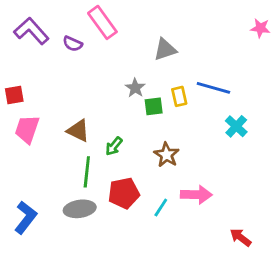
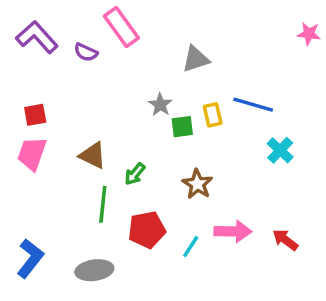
red square: (14, 95) -> (35, 115), moved
gray ellipse: (80, 209) -> (94, 270), moved
red arrow: (240, 237) -> (285, 240), moved

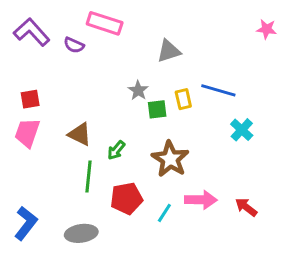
pink rectangle: (121, 27) -> (105, 23), turned -36
brown star: (197, 184) -> (170, 159), size x1.4

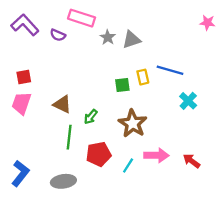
gray star: (138, 90) -> (108, 37), moved

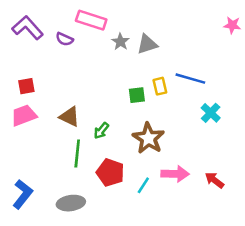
pink trapezoid: (21, 103) -> (24, 115), turned 50
red pentagon: (99, 154) -> (110, 173), turned 30

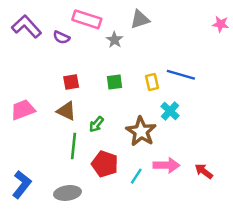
gray triangle: (147, 44) -> (140, 19), moved
red square: (26, 86) -> (71, 82), moved
green square: (137, 95) -> (115, 82), moved
cyan cross: (211, 113) -> (170, 111), moved

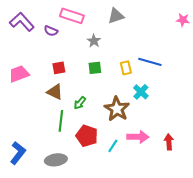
gray star: (115, 40) -> (94, 41), moved
pink trapezoid: (23, 110) -> (19, 74), moved
red arrow: (204, 171) -> (169, 142), turned 49

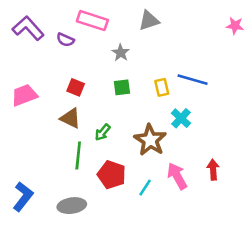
red square: (59, 68) -> (76, 87), turned 32
pink arrow: (138, 137) -> (177, 176), turned -120
red arrow: (169, 142) -> (213, 170), moved

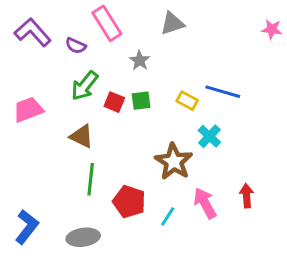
pink rectangle: (92, 21) -> (107, 23), turned 40
red square: (76, 87) -> (114, 102), moved
yellow rectangle: (162, 87) -> (187, 101), turned -48
green arrow: (103, 132) -> (85, 86), moved, size x1.5

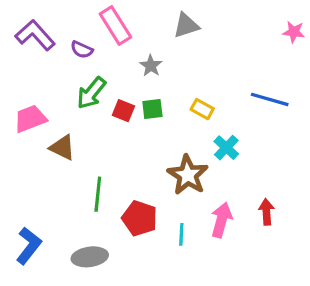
blue line: (223, 92) -> (270, 99), moved
brown triangle: (82, 136) -> (62, 148), moved
pink arrow: (205, 203) -> (221, 220), turned 44
cyan line: (168, 216) -> (181, 234), turned -30

